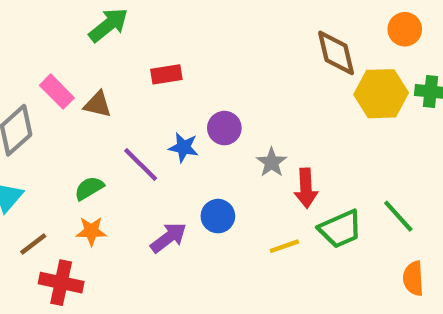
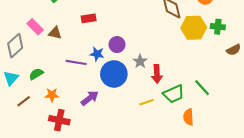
purple line: (141, 165) -> (76, 62), turned -36
green semicircle: (89, 188) -> (36, 74), moved
blue circle: (218, 216) -> (114, 74), moved, size x1.6
orange semicircle: (413, 278) -> (188, 117), moved
red cross: (61, 283) -> (59, 120), moved

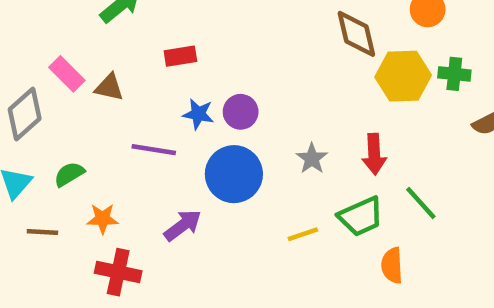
blue star: (97, 54) -> (198, 114), moved
gray star: (140, 61) -> (312, 159), moved
red arrow: (157, 74) -> (374, 154), moved
brown line: (24, 101) -> (42, 232), turned 40

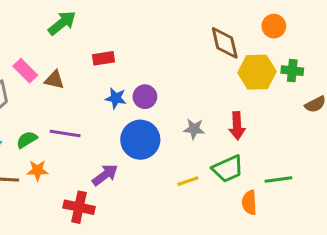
purple line: (154, 150) -> (65, 134), moved
gray star: (312, 159) -> (194, 129), turned -30
green line: (421, 203) -> (278, 180), moved, turned -56
orange star: (103, 219) -> (38, 170), moved
red cross: (118, 272) -> (79, 207), moved

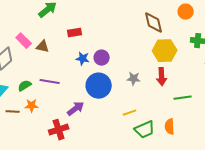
yellow hexagon: (257, 72) -> (165, 51), moved
green trapezoid: (228, 169) -> (145, 130), moved
green line: (278, 180) -> (183, 98), moved
red cross: (79, 207) -> (59, 130), turned -30

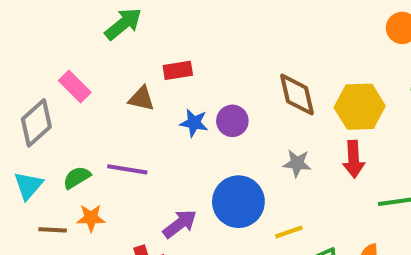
brown diamond: (154, 23) -> (297, 95), moved
brown triangle: (43, 47) -> (141, 99), moved
blue circle: (99, 86) -> (238, 202), moved

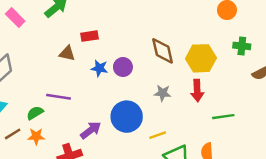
pink rectangle: (75, 87) -> (15, 17), moved
green semicircle: (77, 177) -> (35, 113), moved
orange star: (91, 218) -> (36, 136), moved
brown line: (53, 230) -> (13, 134), turned -35

